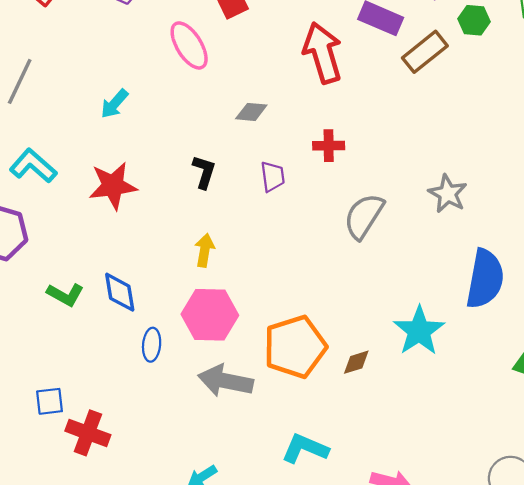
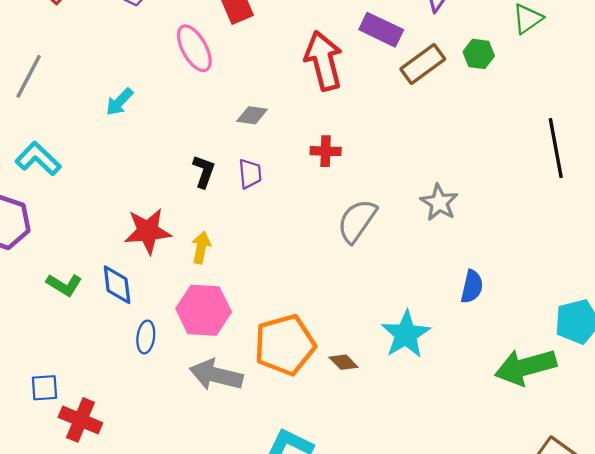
green hexagon: (474, 20) -> (479, 54), moved
purple trapezoid: (273, 177) -> (250, 174), moved
red star: (113, 186) -> (148, 231), moved
blue semicircle: (485, 279) -> (472, 287), size x0.6
brown diamond: (356, 362) -> (344, 362), turned 60

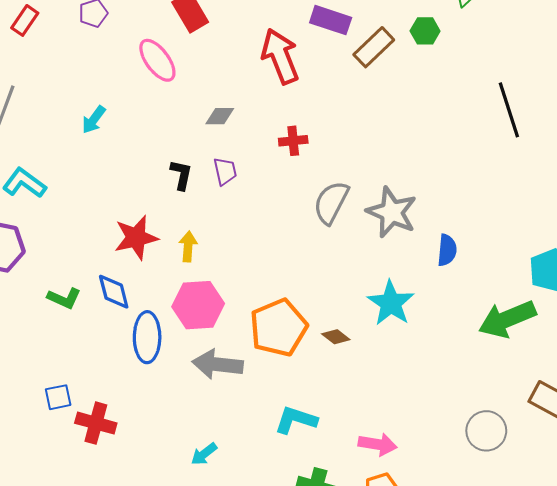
gray star: (439, 202) -> (392, 212), moved, size x1.4
blue ellipse: (146, 337) -> (147, 337), size x1.6

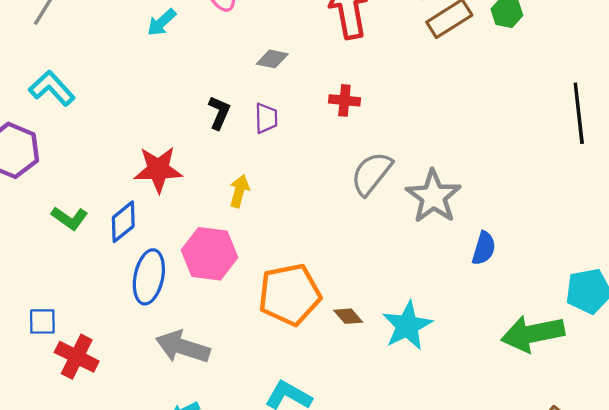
cyan arrow: (94, 120) -> (162, 22), moved
yellow arrow: (188, 247) -> (239, 191), moved
blue diamond: (114, 292) -> (123, 222), turned 54
cyan star: (391, 303) -> (407, 326), moved
gray arrow: (218, 364) -> (183, 347), moved

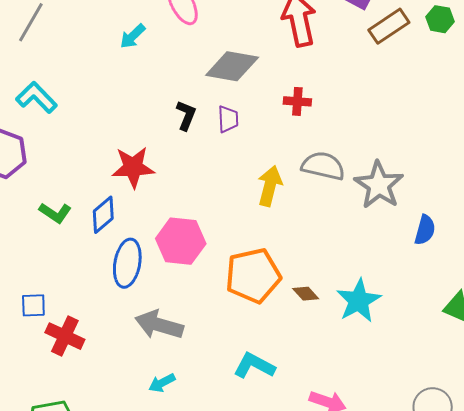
gray diamond: (272, 59) -> (232, 66), size x1.8
gray semicircle: (371, 173) -> (323, 166), turned 66
yellow arrow: (239, 191) -> (270, 186), moved, size x1.4

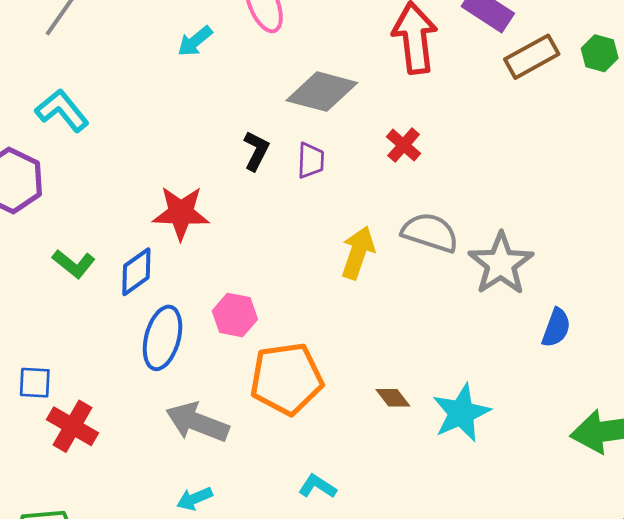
red cross: (297, 101) -> (404, 145), turned 32
pink hexagon: (181, 241) -> (235, 315), size x0.7
orange pentagon: (253, 276) -> (286, 379), moved
cyan L-shape: (254, 366) -> (317, 486), size x0.7

